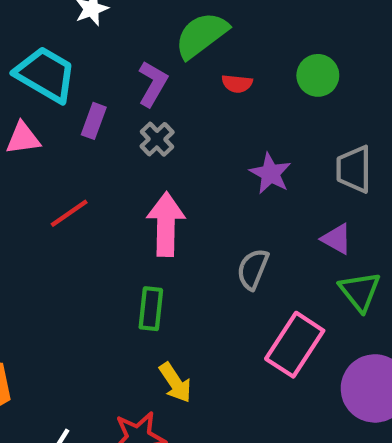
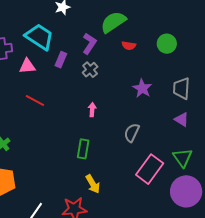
red line: (69, 213) -> (35, 100), moved, turned 60
pink arrow: (166, 224) -> (92, 110), size x0.5
purple triangle: (337, 239) -> (182, 120), moved
green triangle: (360, 291) -> (183, 158), moved

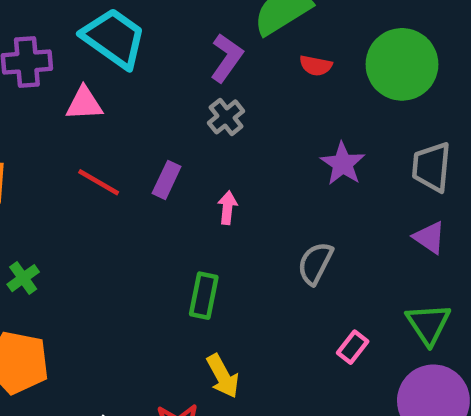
green circle: (167, 44) -> (402, 64), size x1.6
purple rectangle: (61, 60) -> (167, 180), moved
pink rectangle: (150, 169) -> (353, 347), size x0.5

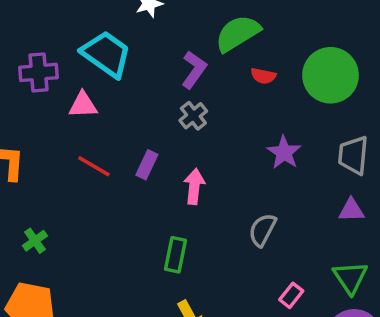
pink arrow: (227, 208) -> (194, 186), size x1.4
purple triangle: (429, 237) -> (351, 210), turned -36

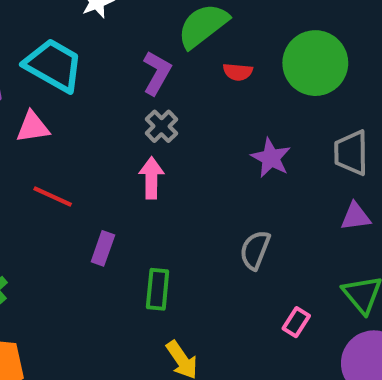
purple rectangle: (147, 165) -> (103, 248), moved
pink arrow: (194, 186) -> (151, 178), moved

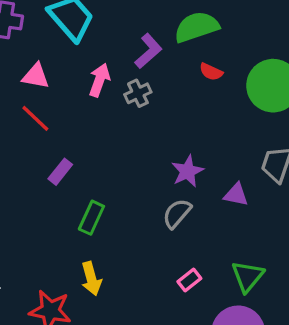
pink triangle: (33, 127) -> (36, 76), moved
purple star: (271, 158) -> (187, 171), moved
pink arrow: (151, 178) -> (99, 80), moved
purple triangle: (356, 217) -> (236, 195), moved

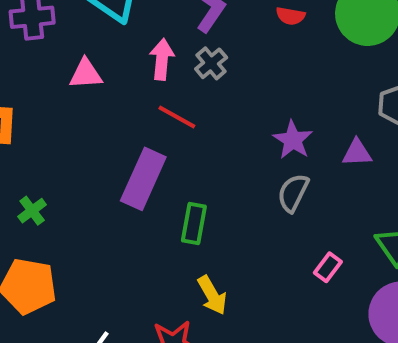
red line: (35, 118) -> (177, 117), moved
purple rectangle: (60, 172) -> (143, 179), size x1.8

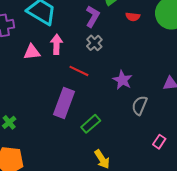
pink arrow: (162, 59) -> (56, 44), moved
purple star: (293, 140) -> (122, 80), moved
green rectangle: (194, 223) -> (91, 124), turned 42

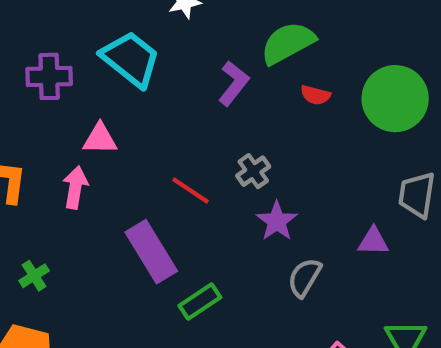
gray cross: (94, 43) -> (253, 171), moved
pink arrow: (56, 44) -> (75, 187), moved
purple rectangle: (64, 103) -> (151, 252), turned -60

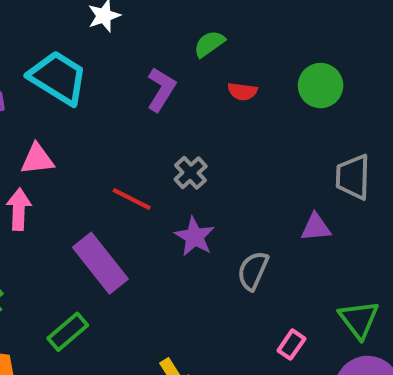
green semicircle: (288, 43) -> (209, 44), size x0.6
green circle: (395, 99) -> (321, 86), size x0.7
purple star: (277, 221) -> (195, 237), moved
green rectangle: (200, 301) -> (68, 332), moved

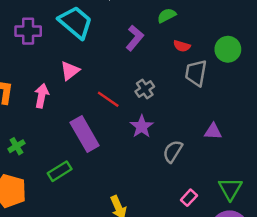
pink triangle: (37, 159) -> (70, 71), moved, turned -40
gray trapezoid: (353, 177) -> (196, 73), moved

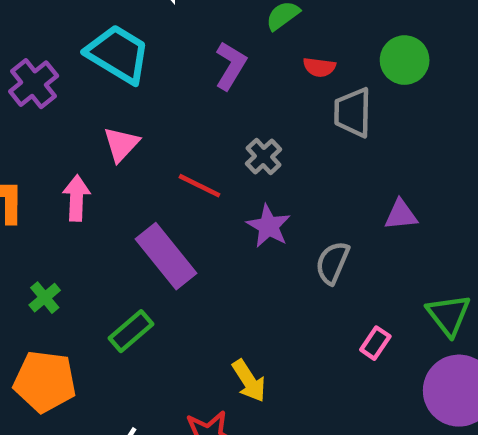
purple cross: (28, 31) -> (34, 84), turned -30

